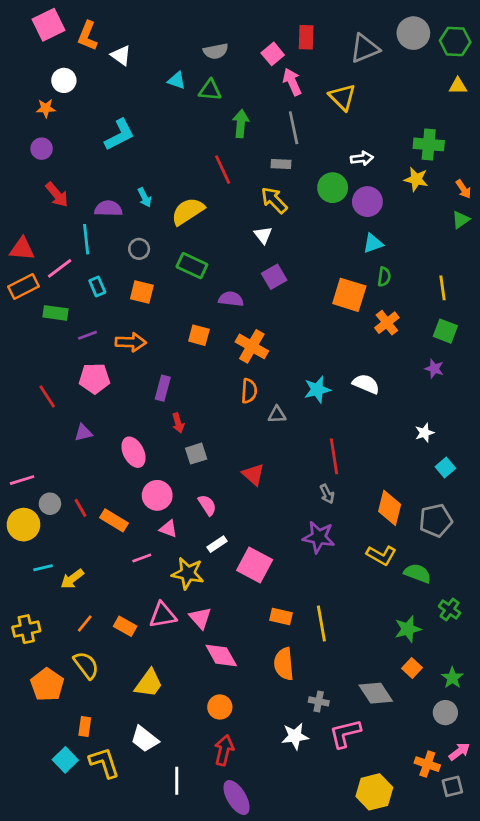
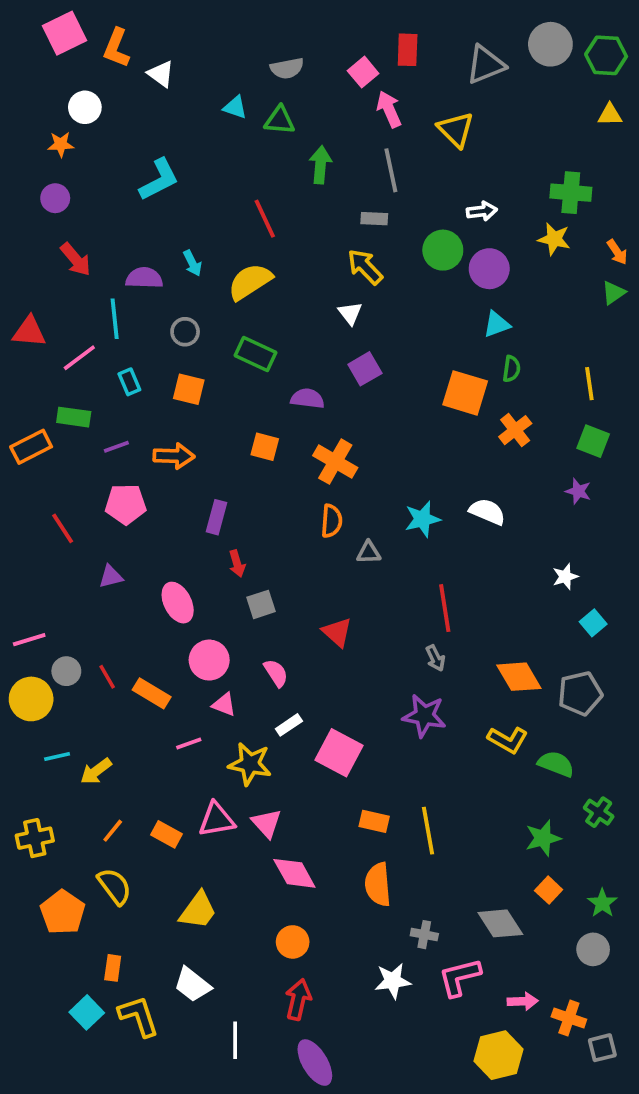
red line: (223, 170) -> (265, 219), moved
orange rectangle: (23, 286) -> (31, 447), moved
orange diamond: (390, 508) -> (519, 677), turned -44
pink arrow: (459, 752) -> (523, 1001), moved, turned 35

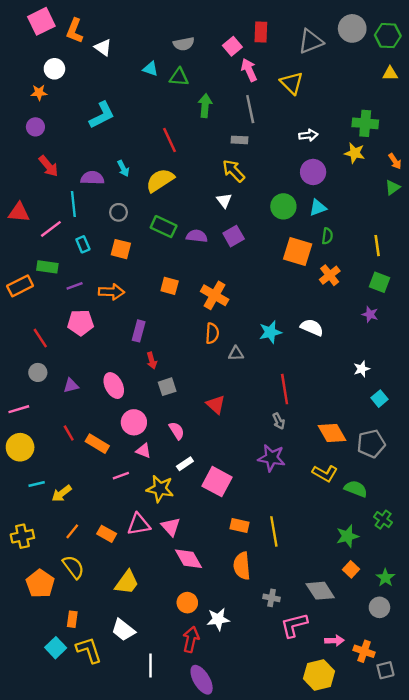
green circle: (443, 250) -> (283, 206), moved
purple semicircle: (307, 399) -> (197, 236), moved
purple triangle: (111, 577) -> (71, 386), moved
gray circle: (66, 671) -> (38, 372), moved
white star: (393, 981) -> (218, 619), moved

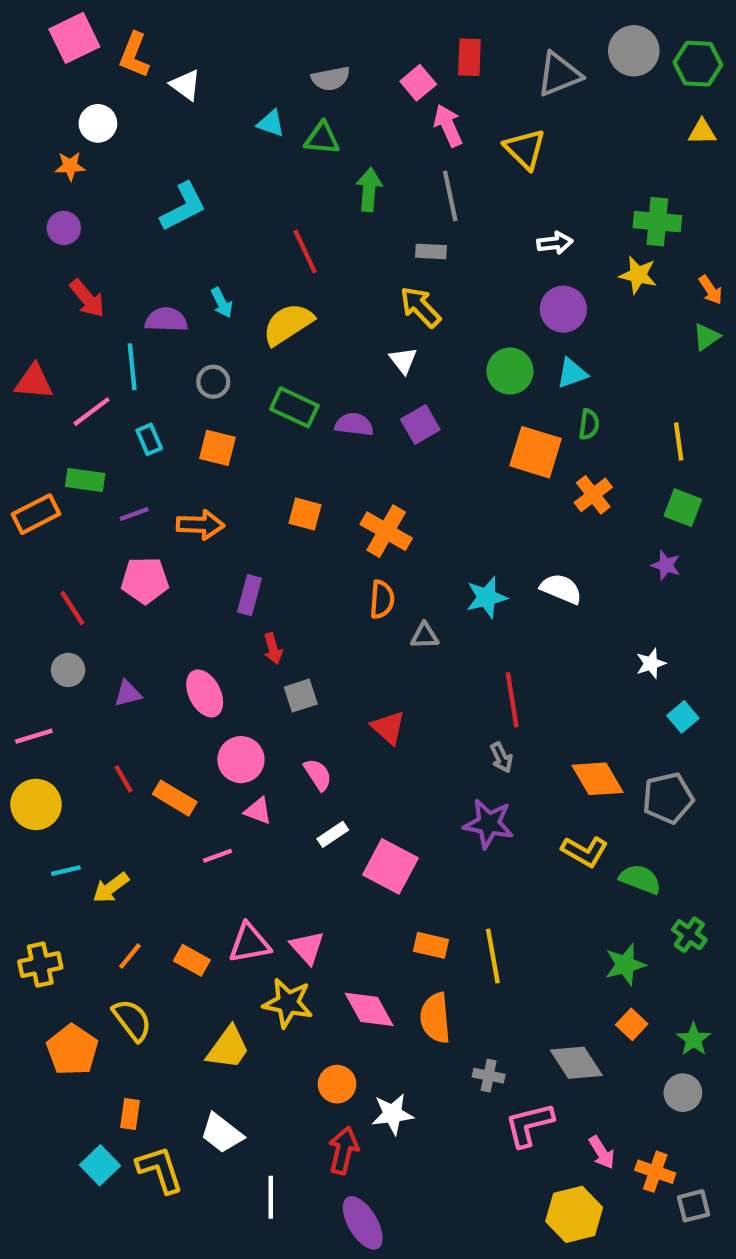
yellow star: (160, 489) -> (288, 1003), moved
pink diamond: (188, 559) -> (369, 1009), moved
pink arrow: (334, 641) -> (602, 1152), turned 60

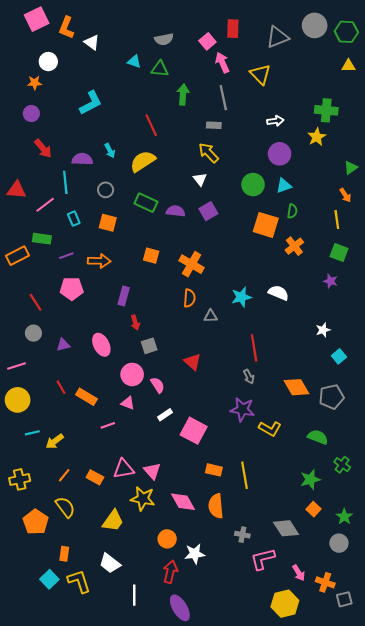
yellow star: (638, 275) -> (317, 137), turned 30
orange arrow: (711, 290) -> (345, 195), moved
pink circle: (241, 760) -> (132, 374), moved
yellow L-shape: (585, 851) -> (270, 429), moved

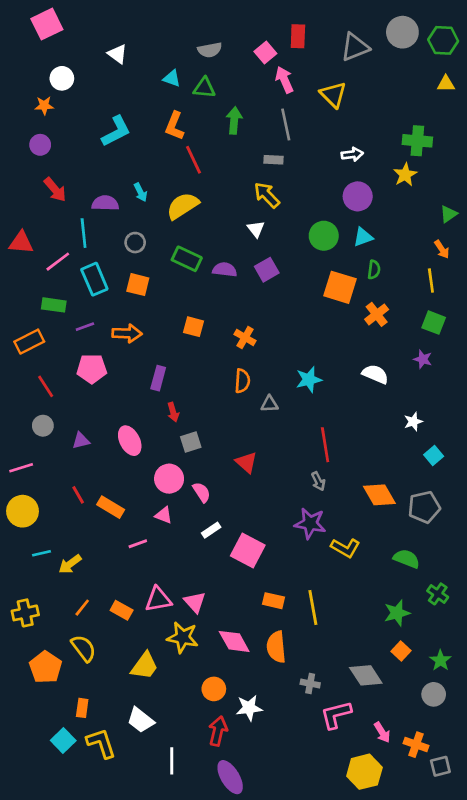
orange L-shape: (66, 28) -> (174, 126), moved
cyan rectangle: (74, 219) -> (94, 279), size x1.6
orange rectangle: (18, 256) -> (29, 342), moved
orange cross: (192, 264) -> (245, 338), size x0.7
white semicircle: (279, 293) -> (375, 374), moved

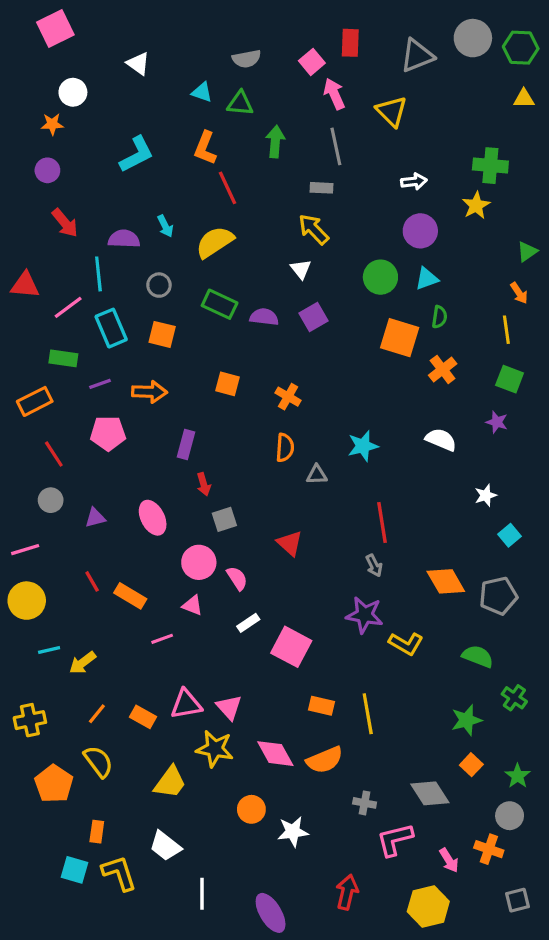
orange semicircle: (276, 647) -> (325, 760), turned -108
red arrow: (218, 731) -> (347, 892), moved
cyan square: (63, 741) -> (75, 870), turned -30
orange cross: (416, 745) -> (489, 849), moved

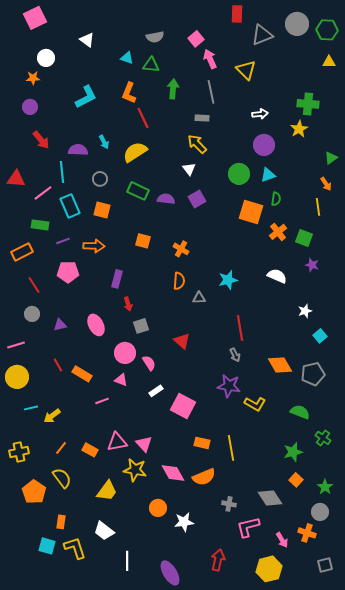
red rectangle: (350, 43) -> (237, 14), moved
green square: (510, 379) -> (304, 238), moved

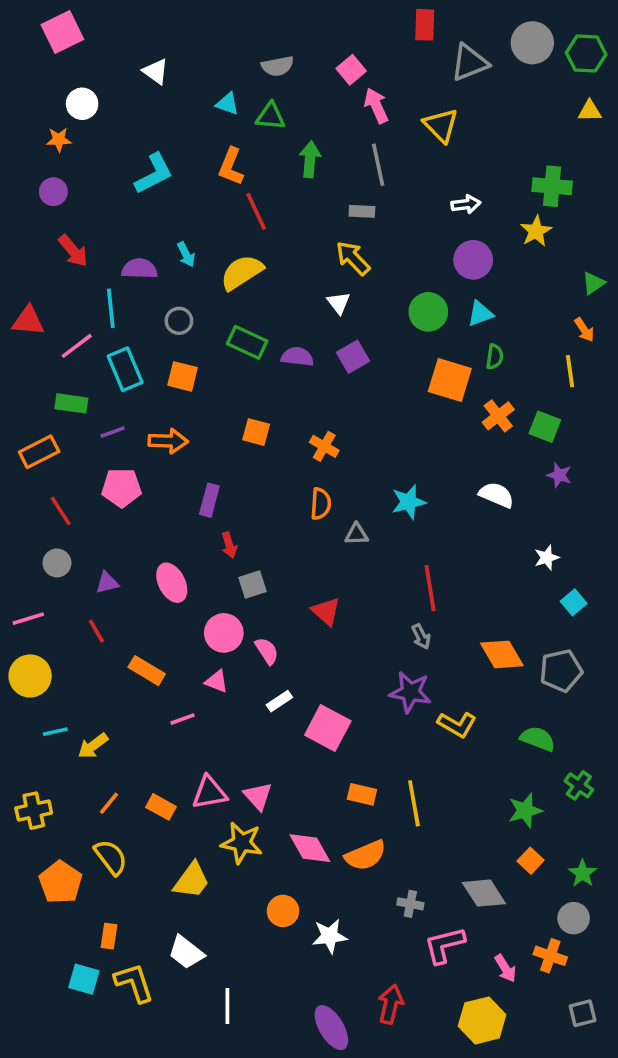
red line: (58, 365) -> (96, 631), moved
purple ellipse: (170, 573) -> (331, 1028), moved

